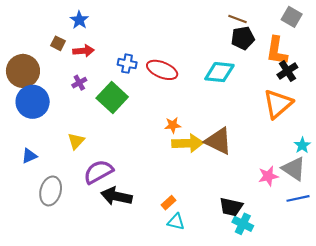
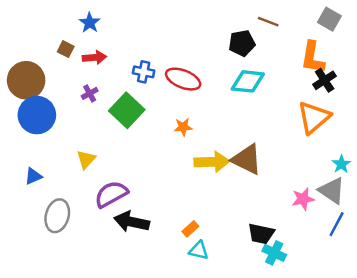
black pentagon: (243, 38) -> (242, 43), moved
orange star: (173, 125) -> (183, 127), moved
blue line: (298, 198) -> (337, 224), turned -50

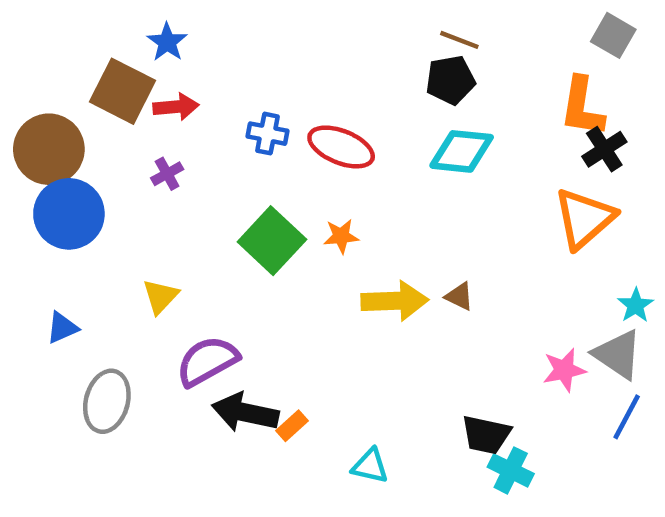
brown line: (268, 22) -> (459, 40), moved
brown square: (66, 49) -> (123, 91), size x2.0
green square: (127, 110) -> (272, 241), moved
brown triangle: (247, 159) -> (459, 296), size x0.5
orange rectangle: (190, 229) -> (292, 426), moved

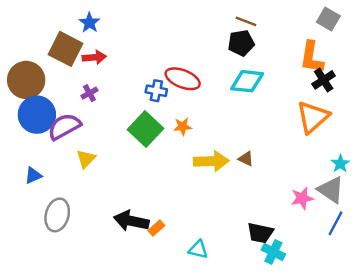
blue cross: (267, 134) -> (156, 91), moved
purple semicircle: (207, 361) -> (64, 127), moved

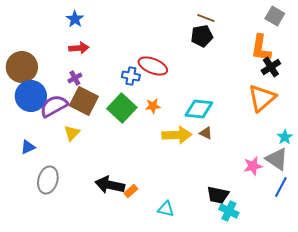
brown square: (66, 49) -> (84, 101), moved
cyan diamond: (247, 81) -> (199, 109), moved

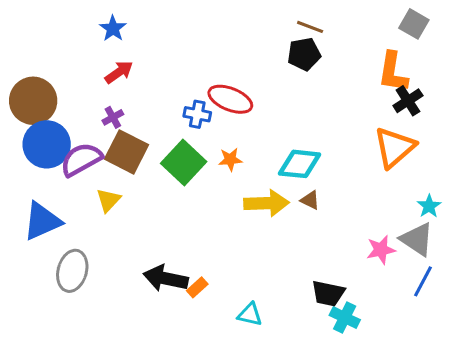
red arrow: (79, 48) -> (119, 72), turned -30
blue triangle: (28, 147) -> (42, 221), size x1.8

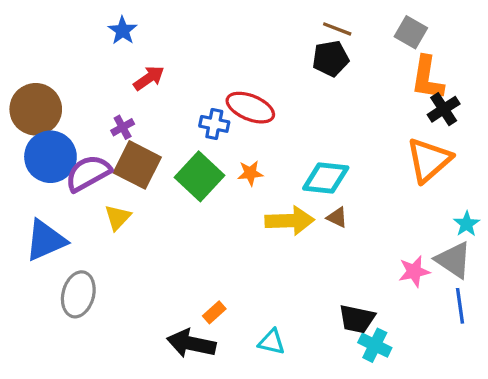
gray square: (414, 24) -> (411, 32), moved
red arrow: (119, 72) -> (149, 78), moved
black arrow: (166, 278) -> (191, 344), moved
blue line: (423, 281) -> (460, 306), turned -36

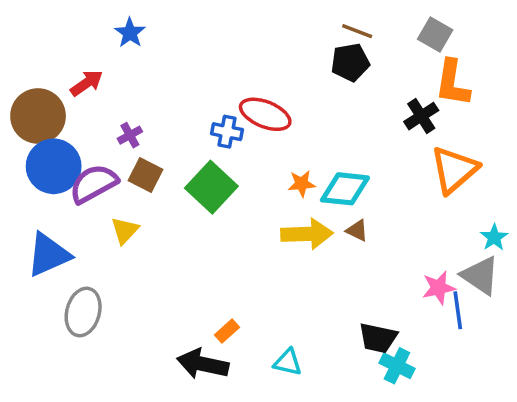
red arrow: (149, 78) -> (87, 83), moved
black cross: (444, 109) -> (421, 116), moved
brown square: (137, 165) -> (146, 175), size x0.7
orange star: (250, 173) -> (302, 184), moved
blue line: (460, 306) -> (458, 310), moved

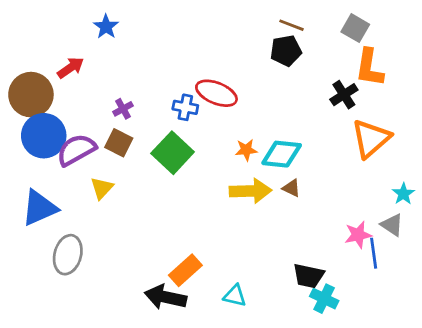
purple cross: (130, 135) -> (123, 109), moved
gray triangle: (480, 276) -> (392, 225), size x0.7
orange rectangle: (227, 331) -> (185, 270), size x1.6

